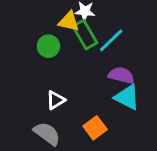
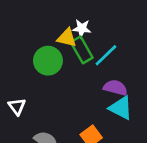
green circle: (48, 46) -> (48, 61), size x1.4
white triangle: (56, 100) -> (17, 107), moved, turned -36

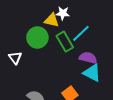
green rectangle: (82, 50) -> (65, 42), moved
white triangle: (17, 107) -> (15, 58), moved

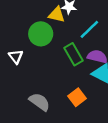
green rectangle: (65, 42) -> (74, 54), moved

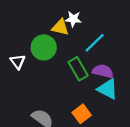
white triangle: (16, 57) -> (18, 62), moved

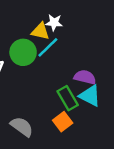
cyan line: (95, 43) -> (48, 47), moved
green rectangle: (78, 69) -> (68, 98), moved

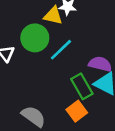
cyan line: (48, 47) -> (61, 50), moved

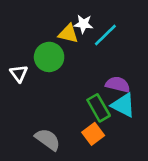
cyan line: (61, 50) -> (105, 35), moved

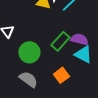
green circle: (49, 57) -> (29, 52), moved
green rectangle: (99, 108) -> (60, 41), moved, turned 72

